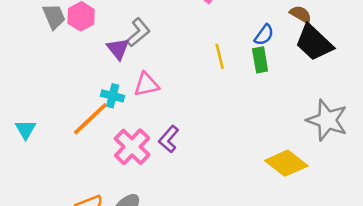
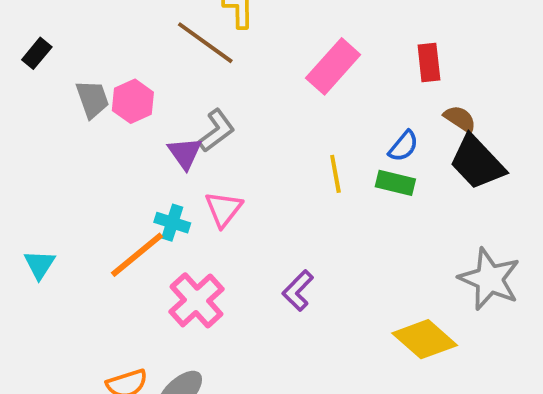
green rectangle: (260, 60) -> (395, 183), turned -70
pink triangle: (146, 85) -> (224, 209), turned -44
purple L-shape: (169, 139) -> (298, 291), moved

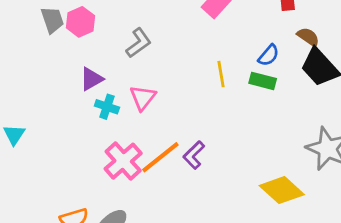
purple triangle: (185, 153) -> (91, 79), moved, turned 35
orange line: (137, 255) -> (160, 157), moved

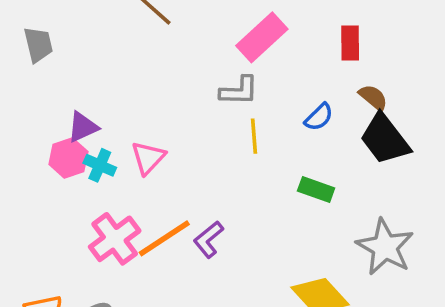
pink hexagon: (80, 22) -> (68, 158), moved
gray L-shape: (139, 43) -> (239, 91), moved, turned 32
green rectangle: (263, 81) -> (316, 190), moved

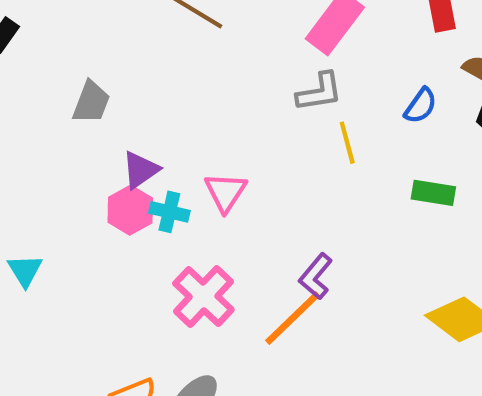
gray trapezoid: (38, 45) -> (91, 102), moved, turned 45
orange line: (164, 238) -> (293, 318), moved

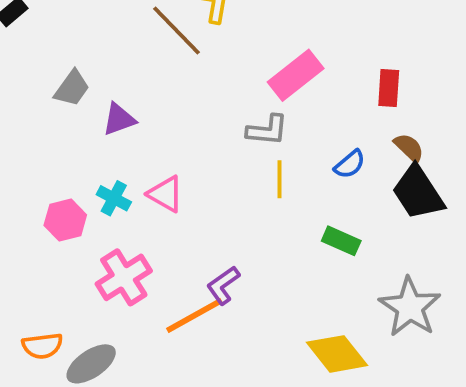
purple triangle: (141, 170) -> (119, 119), moved
pink triangle: (225, 192) -> (166, 194), turned -48
pink hexagon: (130, 210) -> (65, 220), moved

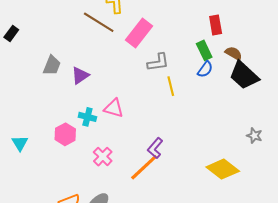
pink rectangle: (296, 75) -> (139, 33), moved
green rectangle: (341, 241) -> (204, 50), moved, turned 54
pink cross: (124, 277) -> (103, 157), size x0.7
gray star: (410, 307) -> (254, 136), size x0.5

